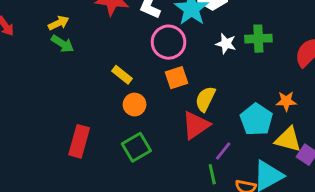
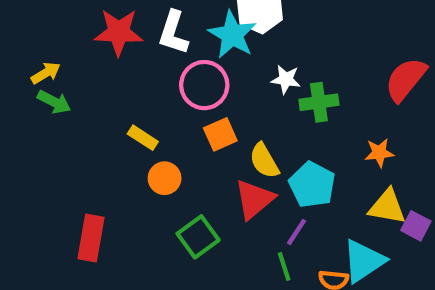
green cross: (258, 39) -> (319, 102), moved
yellow semicircle: (205, 99) -> (264, 161), turned -50
cyan pentagon: (256, 119) -> (312, 185), moved
green square: (136, 147) -> (198, 237), moved

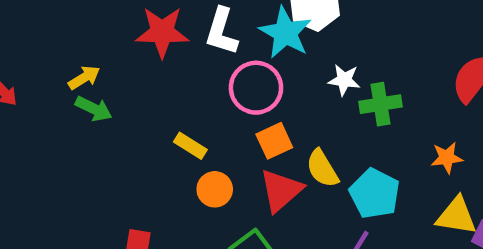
red triangle: (254, 199) -> (281, 190), moved

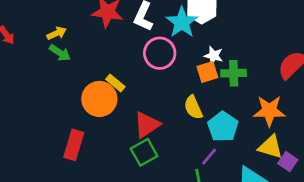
orange square: (274, 141) -> (207, 72), moved
orange star: (447, 158) -> (269, 111), size x1.6
orange circle: (215, 189) -> (99, 99), moved, size x1.6
red triangle: (281, 190) -> (147, 125), moved

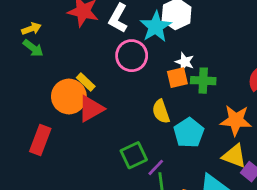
red triangle: (147, 125) -> (91, 109), moved
green square: (144, 152) -> (134, 155), moved
purple line: (209, 157) -> (156, 167), moved

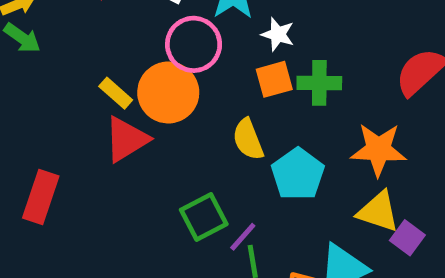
white star: (185, 62) -> (278, 34), moved
orange circle: (69, 97) -> (168, 92), moved

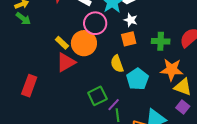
green cross: (319, 83) -> (161, 41), moved
yellow triangle: (378, 212) -> (183, 87), moved

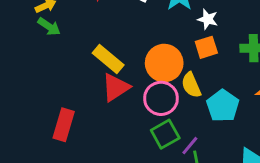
pink circle: (95, 23) -> (161, 98), moved
yellow rectangle: (62, 43) -> (108, 59), size x1.5
orange circle: (84, 43) -> (164, 63), moved

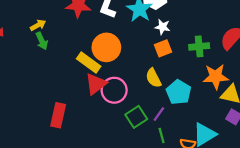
green arrow: (49, 27) -> (42, 41), turned 36
orange circle: (164, 63) -> (106, 47), moved
pink circle: (161, 98) -> (114, 90), moved
purple line: (190, 146) -> (159, 114), moved

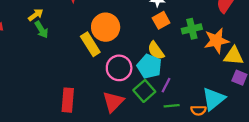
green cross: (199, 46) -> (192, 29), moved
yellow rectangle: (89, 63) -> (90, 44), turned 30
red triangle: (96, 84) -> (113, 102), moved
cyan pentagon: (179, 92) -> (149, 66), moved
green line: (162, 136) -> (172, 106), turned -72

